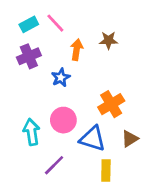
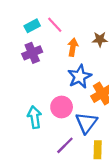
blue star: (61, 78) -> (80, 77), moved, size x1.5
blue triangle: (93, 139) -> (86, 123), turned 50
purple line: (54, 165) -> (65, 145), moved

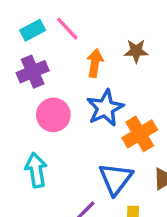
pink circle: (62, 107) -> (53, 115), moved

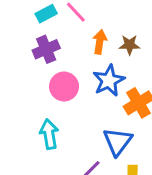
brown star: (136, 51) -> (129, 45), moved

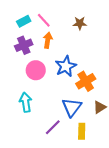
orange arrow: (100, 42) -> (48, 40), moved
brown star: (129, 45) -> (80, 23), moved

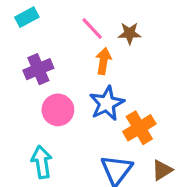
pink line: (44, 20) -> (92, 28), moved
cyan rectangle: (24, 21) -> (27, 17), moved
orange arrow: (48, 40) -> (103, 61), moved

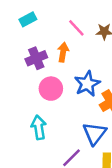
orange arrow: (103, 61) -> (63, 52), moved

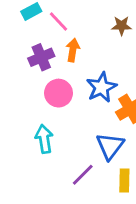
pink line: (76, 28) -> (58, 21), moved

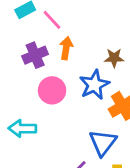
brown star: (122, 26) -> (114, 58), moved
cyan arrow: (44, 139) -> (22, 128), moved, turned -80

